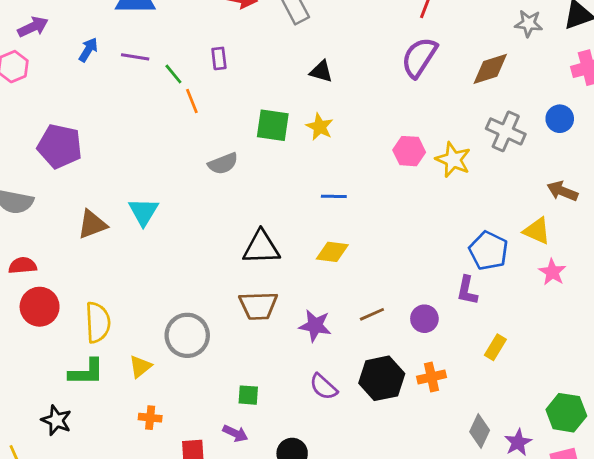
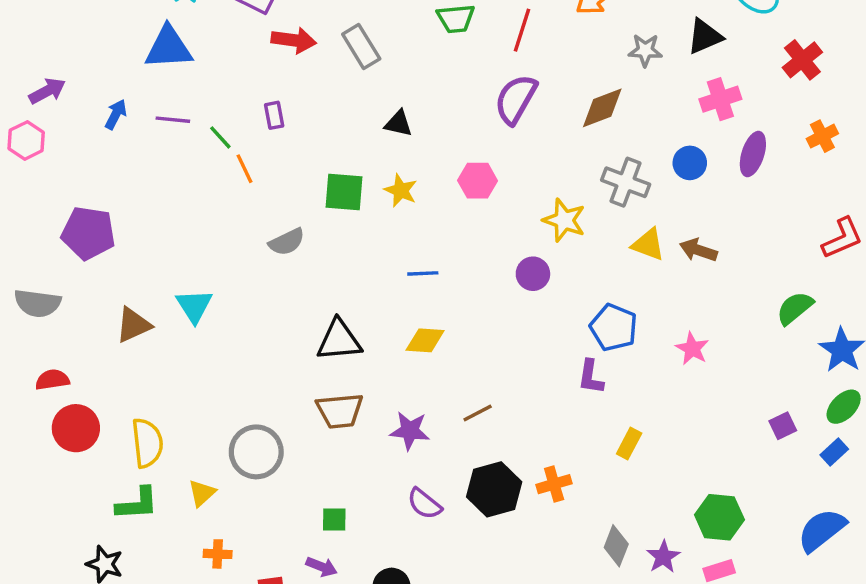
pink hexagon: (409, 151) -> (478, 181), moved
yellow triangle: (537, 231) -> (648, 245), moved
purple circle: (424, 319) -> (533, 274), moved

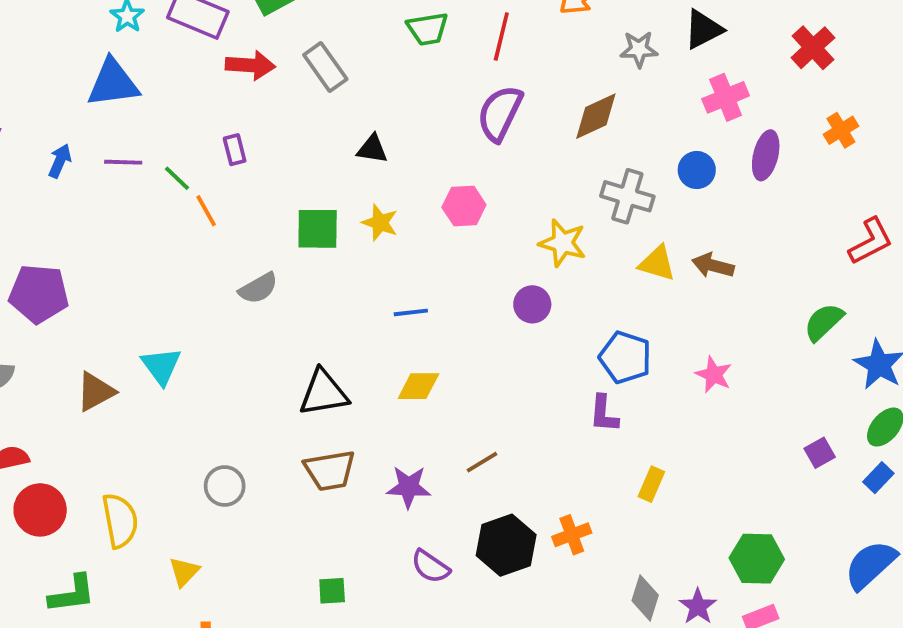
gray circle: (256, 452) -> (225, 486), moved, size x0.7
green L-shape: (137, 504) -> (72, 594), moved

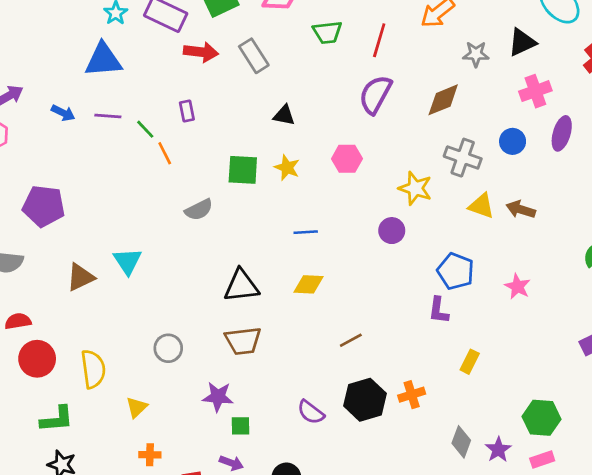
blue arrow: (60, 161) -> (63, 113), turned 90
purple star: (409, 487) -> (218, 397), moved

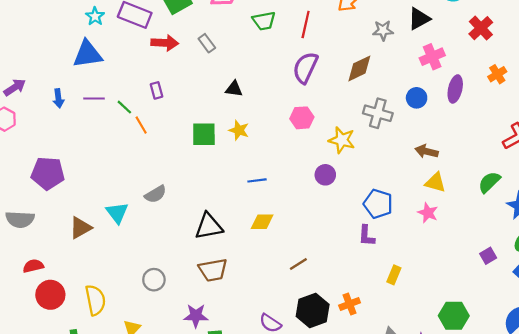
gray rectangle: (254, 56) -> (207, 43), size x0.7
blue arrow: (63, 113) -> (58, 98), turned 60
pink hexagon: (347, 159) -> (302, 118), moved
yellow triangle: (481, 206) -> (435, 182), moved
gray semicircle: (199, 210) -> (155, 194), moved

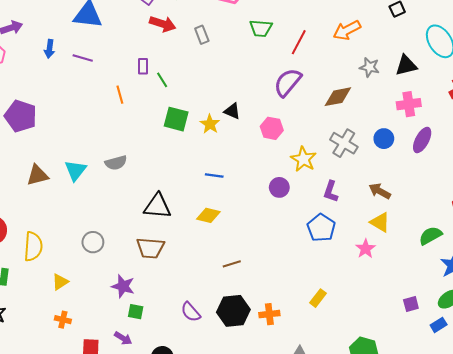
black triangle: (234, 89) -> (232, 111), moved
green line: (124, 107) -> (162, 80), moved
purple L-shape: (367, 236) -> (331, 191), moved

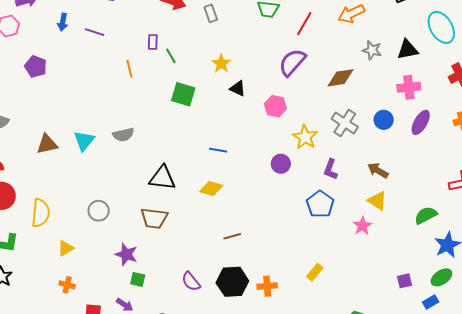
purple pentagon: (21, 116) -> (36, 67), moved, size x0.7
yellow star: (210, 124) -> (221, 64), moved

